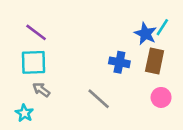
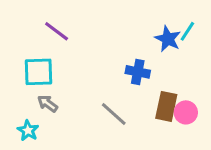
purple line: (36, 32) -> (57, 31), moved
brown rectangle: (155, 61) -> (166, 106), moved

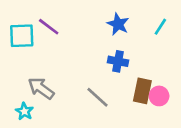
blue star: (168, 39) -> (118, 24), moved
cyan square: (39, 72) -> (22, 36), moved
gray arrow: (48, 103) -> (41, 88), size x1.5

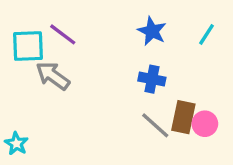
gray arrow: (41, 88) -> (53, 76), moved
gray line: (97, 97) -> (155, 125), moved
cyan star: (24, 111) -> (16, 144), moved

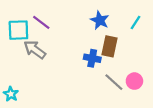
blue cross: (152, 79) -> (92, 58), moved
brown rectangle: (183, 117) -> (110, 46), moved
gray line: (155, 125) -> (114, 82), moved

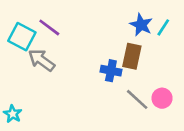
blue star: (100, 20) -> (141, 25), moved
cyan square: (18, 30) -> (22, 37), turned 30

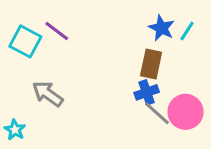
gray arrow: (41, 60) -> (48, 94), moved
blue cross: (111, 71) -> (147, 92), moved, turned -30
pink circle: (162, 98) -> (185, 112), size x1.5

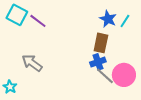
cyan square: (25, 41) -> (17, 15), moved

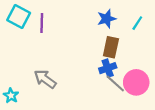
blue star: (108, 19) -> (107, 19), moved, turned 30
purple line: (38, 21) -> (42, 23), turned 54
gray arrow: (32, 63) -> (45, 79), moved

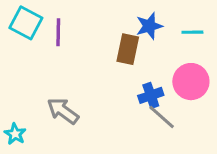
cyan line: (137, 23) -> (192, 32), turned 56
brown rectangle: (111, 47) -> (128, 49), moved
pink circle: (136, 82) -> (191, 82), moved

